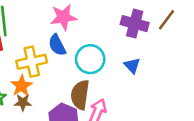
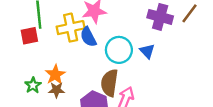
yellow cross: (32, 62) -> (71, 28), moved
blue triangle: (132, 65) -> (147, 51), moved

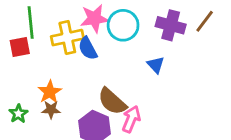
cyan circle: (119, 50) -> (123, 25), moved
brown semicircle: (109, 83) -> (112, 101), turned -56
green star: (33, 85) -> (18, 114), moved

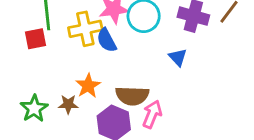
orange star: (50, 92) -> (88, 86), moved
brown semicircle: (112, 101) -> (132, 96), turned -40
green star: (18, 114) -> (34, 109), size x1.4

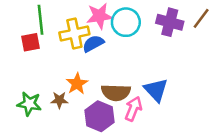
blue semicircle: (107, 40) -> (93, 44), turned 90
blue triangle: (178, 57) -> (156, 90), moved, size x1.5
green star: (34, 109) -> (29, 104), turned -30

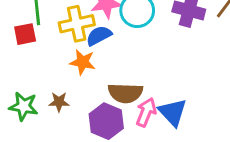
orange star: (77, 84) -> (83, 62), moved, turned -30
blue triangle: (156, 90) -> (173, 112), moved

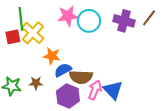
yellow cross: (77, 24) -> (33, 33), moved, turned -35
blue semicircle: (99, 36) -> (63, 70), moved

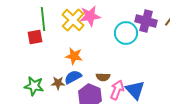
cyan circle: (89, 21) -> (126, 33), moved
yellow cross: (33, 33) -> (73, 20), moved
blue semicircle: (63, 70) -> (73, 77), moved
brown semicircle: (81, 77) -> (103, 77), size x0.6

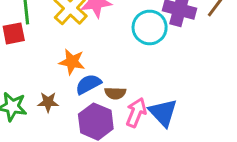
blue semicircle: (73, 77) -> (88, 84), moved

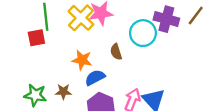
brown semicircle: (115, 93) -> (116, 52), moved, turned 70

